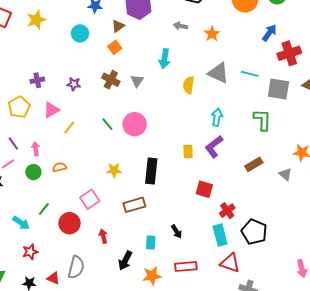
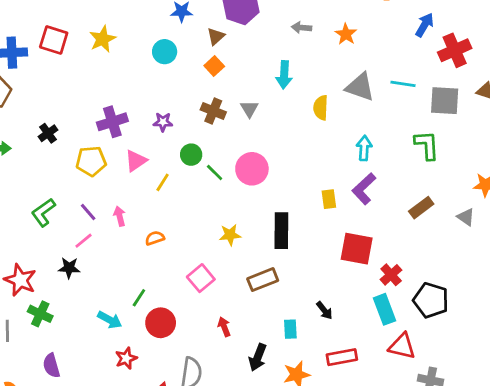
purple cross: (37, 80) -> (112, 122), size x1.5
yellow pentagon: (19, 107) -> (91, 161), turned 30
green circle: (33, 172) -> (191, 155), moved
red square: (204, 189) -> (357, 249), size x1.4
red circle: (69, 223) -> (161, 323), moved

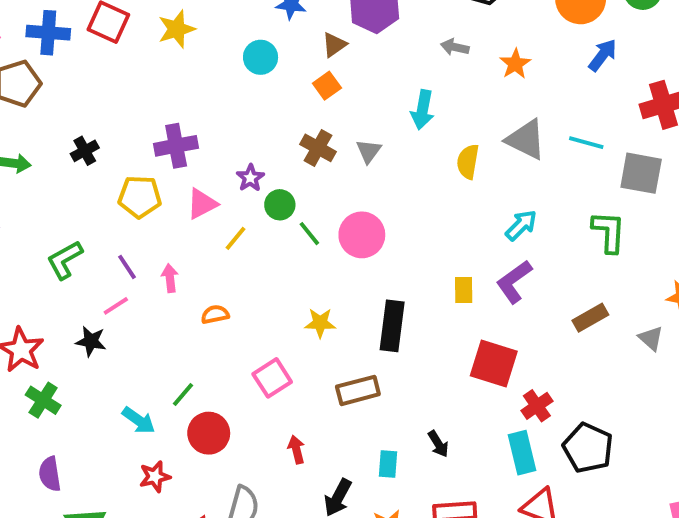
blue arrow: (425, 25) -> (603, 55), moved
purple star: (163, 122) -> (250, 178), moved, turned 30
cyan arrow: (364, 148) -> (521, 225), turned 35

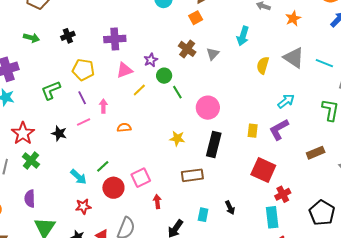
yellow pentagon: (140, 197) -> (83, 70), moved
pink circle: (362, 235) -> (208, 108), moved
pink line: (116, 306) -> (84, 122), moved
pink square: (272, 378) -> (141, 178), moved
black pentagon: (588, 448) -> (322, 213), moved

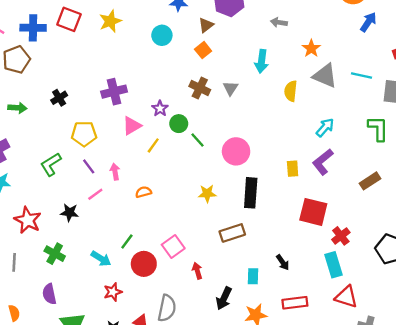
orange star: (293, 18) -> (311, 48), moved
green cross: (31, 160) -> (55, 254), moved

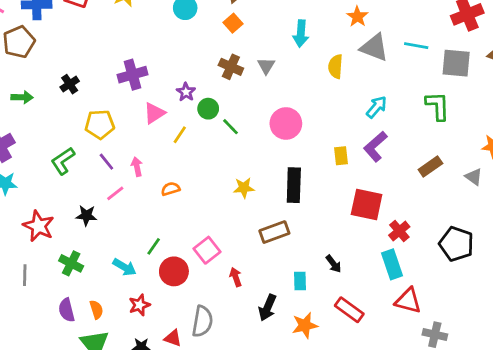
pink circle: (236, 151) -> (286, 123), moved
red rectangle: (295, 303) -> (349, 310), turned 45
orange semicircle: (14, 313) -> (96, 310), moved

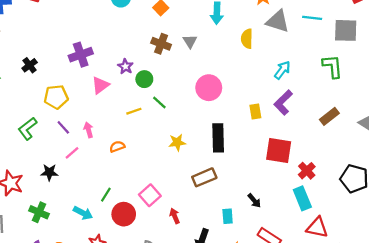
green line: (230, 127) -> (159, 103), moved
yellow line: (180, 135) -> (134, 111), moved, turned 40

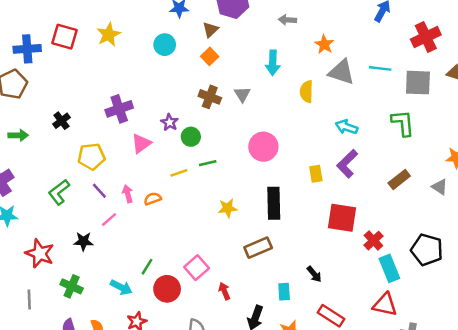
cyan arrow: (282, 70) -> (346, 127), turned -108
green line: (159, 103) -> (208, 163), turned -56
orange semicircle: (117, 147) -> (153, 199), moved
cyan rectangle: (302, 198) -> (389, 268), moved

